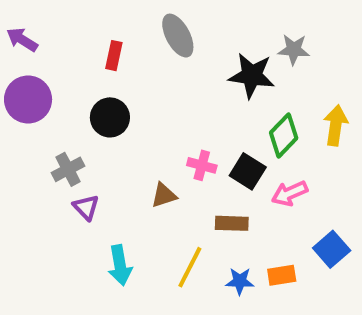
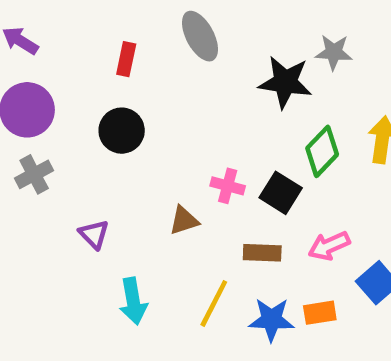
gray cross: (68, 169) -> (34, 174), moved
pink arrow: (290, 193) -> (329, 246), moved
blue star: (240, 281) -> (271, 320), size x1.4

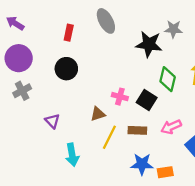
green diamond: (322, 151) -> (168, 79), turned -30
yellow line: (214, 303) -> (109, 137), moved
orange rectangle: (320, 313) -> (165, 172), moved

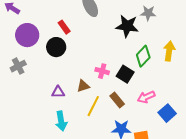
red rectangle: (69, 33) -> (64, 27), moved, turned -48
purple circle: (19, 58) -> (27, 35), moved
green diamond: (168, 79) -> (143, 56), turned 30
purple triangle: (52, 121) -> (58, 92), moved, turned -48
brown rectangle: (137, 130) -> (117, 100), turned 49

